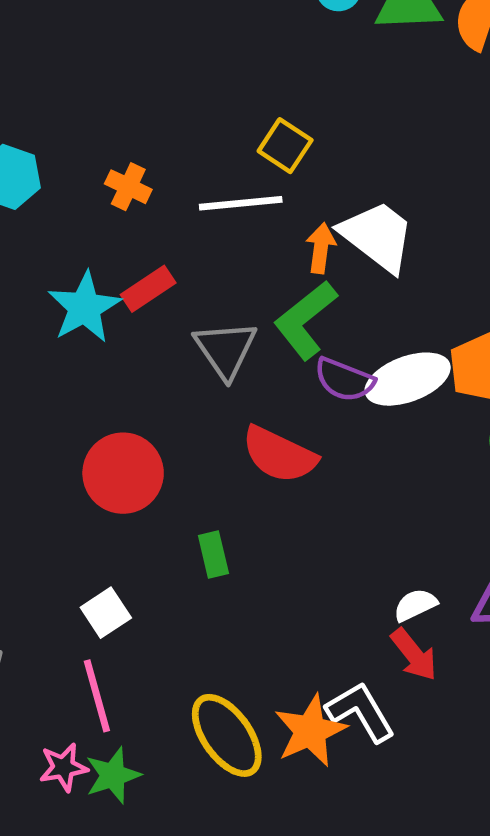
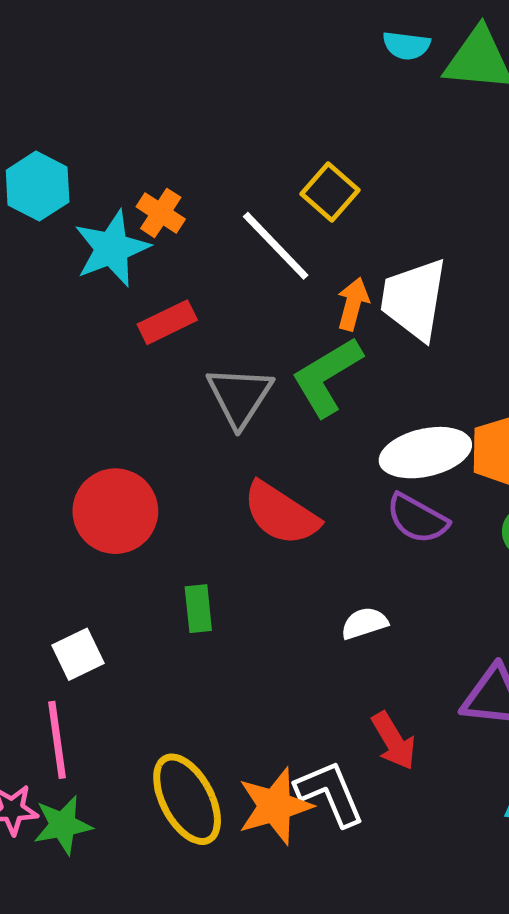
white line: (241, 203) -> (276, 246), turned 44
white trapezoid: (377, 236) -> (414, 299), turned -126
cyan star: (84, 307) -> (112, 248), moved
purple semicircle: (344, 380) -> (417, 519), moved
white semicircle: (415, 605) -> (364, 623), moved

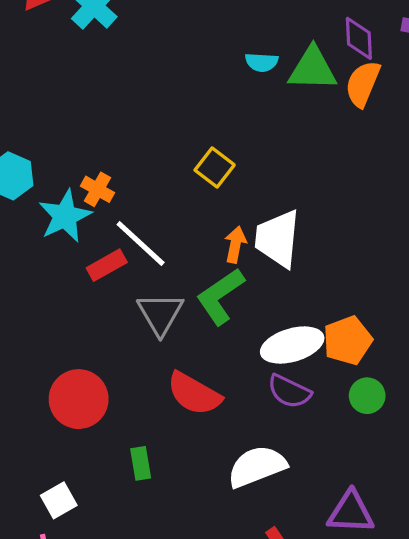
white line: (276, 246) -> (141, 244), moved
white semicircle: (364, 623) -> (257, 467), size x1.8

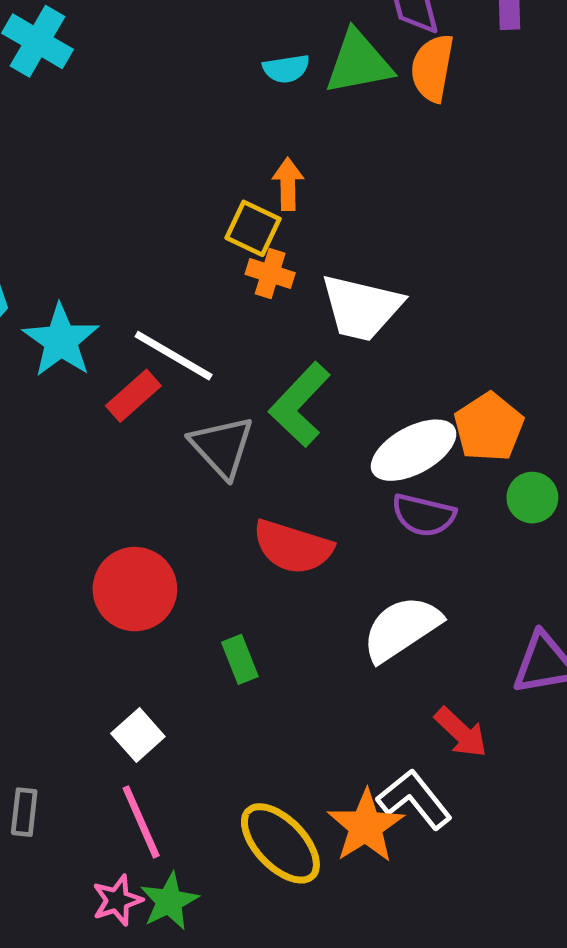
orange cross: (98, 189) -> (270, 274), moved
white trapezoid: (278, 239) -> (361, 308), turned -70
orange arrow: (235, 245) -> (288, 184), moved

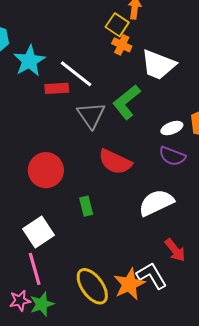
red rectangle: (133, 396) -> (57, 88), turned 30
white ellipse: (414, 450) -> (172, 128), size x0.6
white square: (138, 735) -> (38, 232), size x1.4

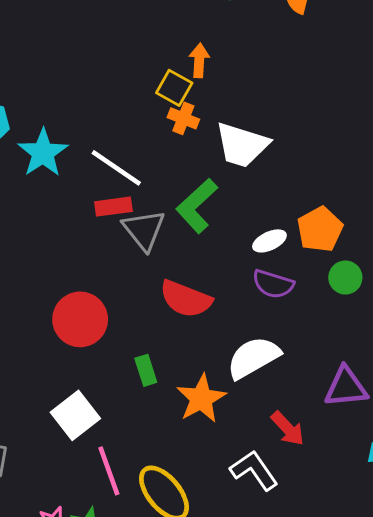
red rectangle: (57, 88) -> (113, 207), moved
pink line: (35, 269) -> (109, 471), moved
orange star: (129, 284) -> (201, 399), moved

